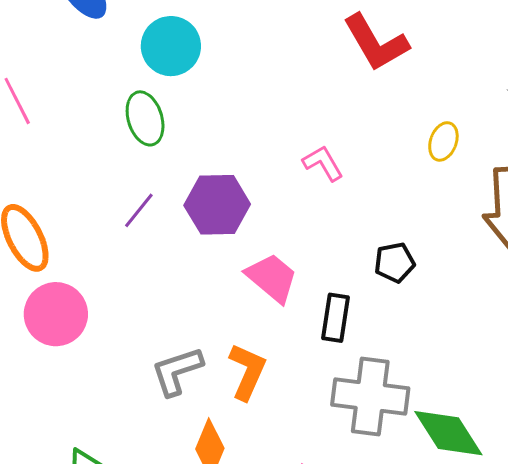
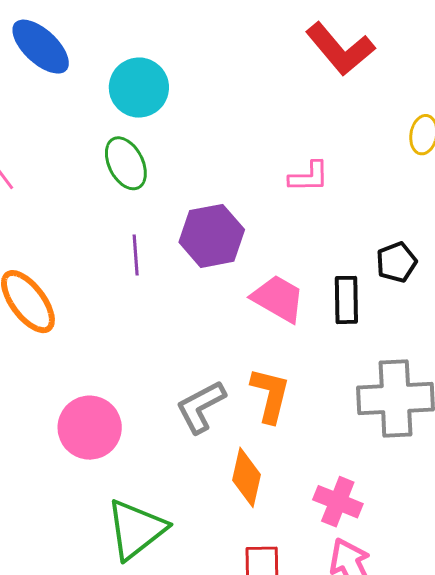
pink L-shape: (323, 163) -> (309, 177), turned 129
purple line: (139, 210) -> (136, 255), turned -33
pink circle: (56, 314) -> (90, 428), moved
black rectangle: (335, 318) -> (346, 300), moved

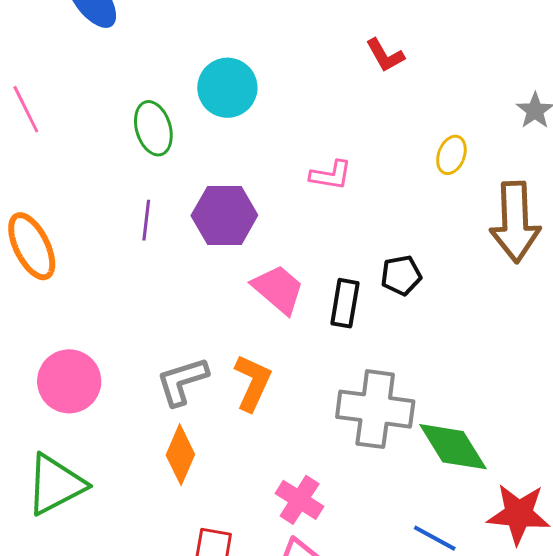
red L-shape: (340, 49) -> (385, 55), size x0.6
cyan circle: (139, 88) -> (227, 88), moved
orange diamond: (246, 477) -> (180, 455), moved
green triangle: (136, 529) -> (55, 484), moved

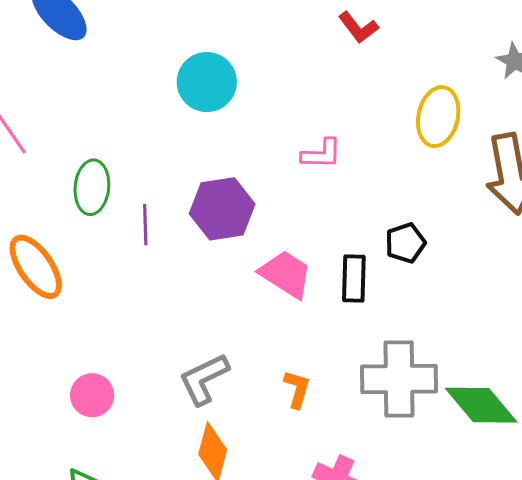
green ellipse: (153, 128) -> (92, 187), moved, turned 30
yellow ellipse: (451, 155) -> (438, 117), size x1.5
pink circle: (69, 381) -> (92, 395), size x0.7
orange L-shape: (253, 383) -> (297, 389), moved, size x0.7

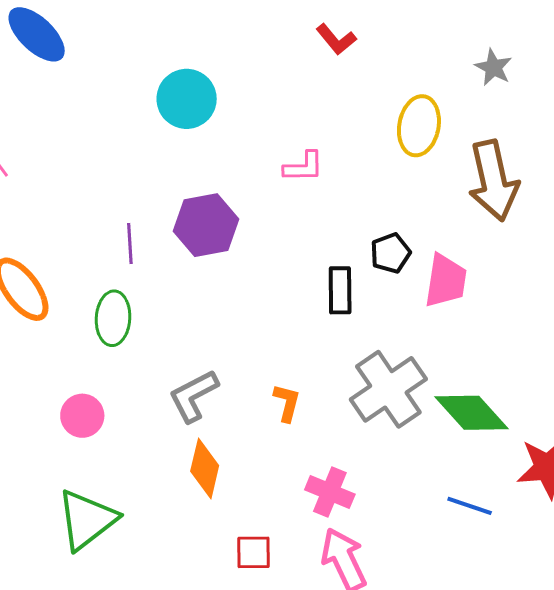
green ellipse: (92, 187) -> (113, 318), moved
pink trapezoid: (286, 274) -> (446, 281), moved, turned 68
gray cross: (399, 379) -> (388, 389), turned -32

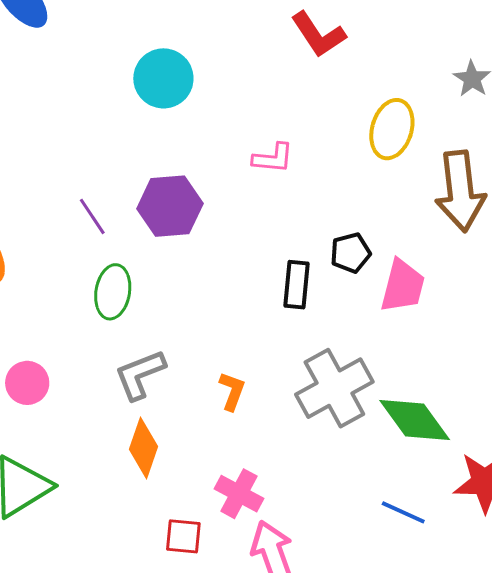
red L-shape: (336, 39) -> (318, 35), size x1.4
purple line: (130, 243) -> (92, 216), turned -36
green ellipse: (113, 318) -> (113, 292), moved
pink cross: (330, 492) -> (239, 494), moved

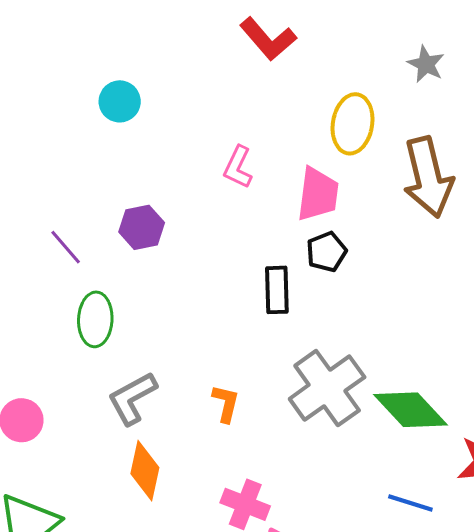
cyan circle: (163, 78) -> (120, 101), size x0.7
pink L-shape: (273, 158) -> (238, 167), turned 117
purple hexagon: (170, 206) -> (142, 227), size x0.7
pink trapezoid: (403, 286) -> (318, 194), moved

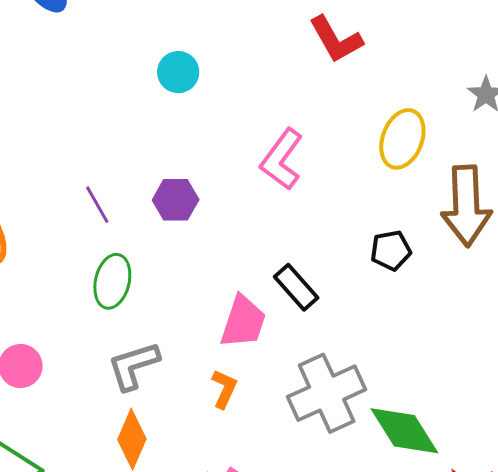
pink L-shape: (238, 167) -> (282, 159), size x1.4
pink trapezoid: (318, 194) -> (243, 322), moved
black pentagon: (326, 252) -> (391, 250), moved
black rectangle: (277, 290) -> (296, 287), turned -51

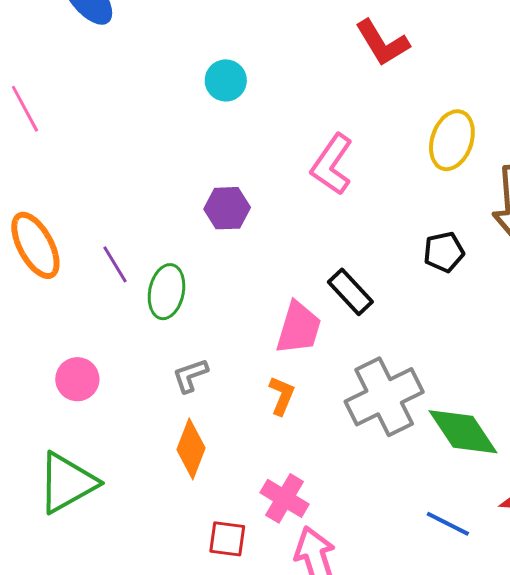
purple line: (97, 205) -> (115, 264), moved
gray L-shape: (134, 366) -> (190, 375), size x0.7

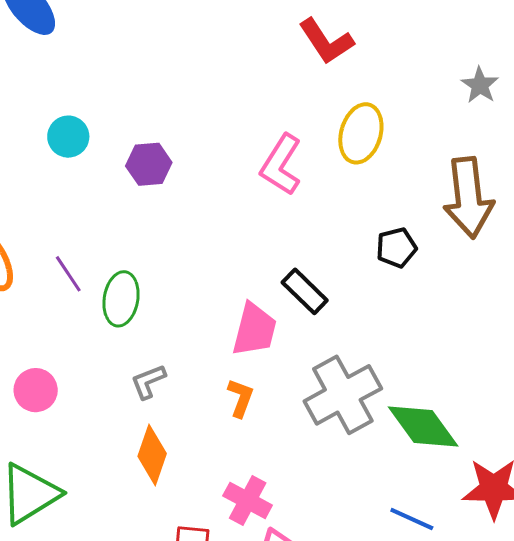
cyan circle: (226, 80) -> (68, 137), moved
yellow ellipse: (452, 140) -> (361, 133), moved
purple hexagon: (227, 208) -> (149, 164), moved

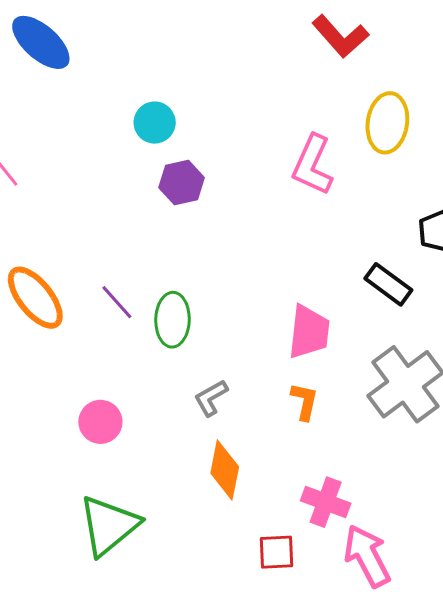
cyan circle: (68, 137) -> (155, 123), moved
black rectangle: (305, 291) -> (388, 284), moved

